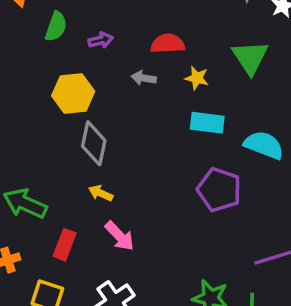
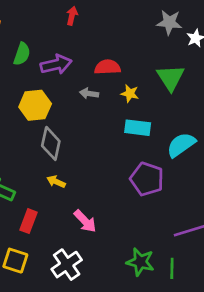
purple arrow: (101, 40) -> (56, 64), size x1.6
cyan semicircle: (264, 145) -> (181, 145), turned -56
pink arrow: (120, 236) -> (85, 221), moved

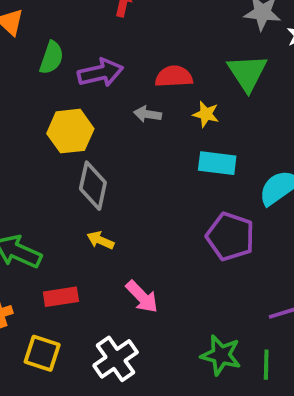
green triangle: (171, 78) -> (247, 73), moved
red rectangle: (28, 221) -> (61, 297), turned 60

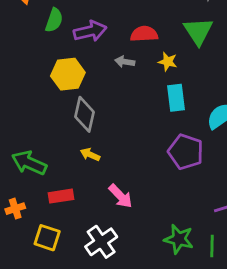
cyan rectangle: (217, 163) -> (176, 98), turned 76

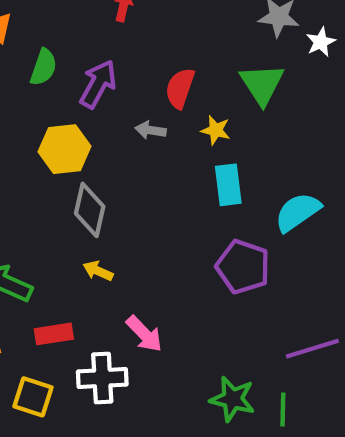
purple arrow: (90, 31) -> (98, 84), turned -48
red semicircle: (144, 34) -> (180, 88), turned -68
white cross: (101, 242) -> (102, 378), moved, turned 32

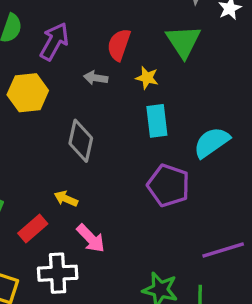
gray diamond: (90, 210) -> (81, 141), moved
yellow arrow: (98, 271) -> (66, 199), moved
red rectangle: (54, 334) -> (33, 228), moved, turned -32

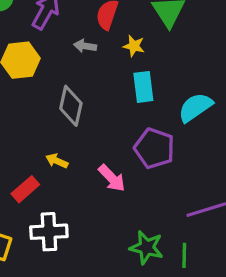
pink arrow: (91, 238) -> (112, 178), moved

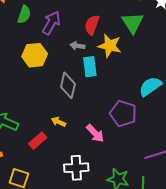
yellow star: (134, 46) -> (110, 46), size x1.6
cyan rectangle: (143, 87) -> (90, 67), moved
white cross: (49, 232) -> (76, 168), moved

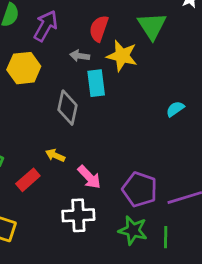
cyan semicircle: (150, 86) -> (175, 109), size x0.6
purple pentagon: (123, 113) -> (140, 189), moved
pink arrow: (95, 133) -> (89, 177), moved

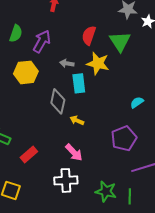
red semicircle: (99, 29) -> (89, 35), moved
yellow arrow: (55, 155) -> (77, 120), moved
purple pentagon: (140, 189) -> (124, 138), moved, turned 30

